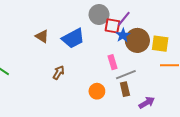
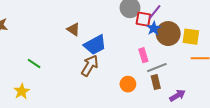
blue trapezoid: (73, 38) -> (95, 45), moved
brown arrow: (59, 73) -> (90, 66), size x1.5

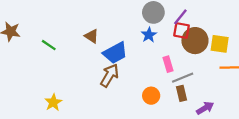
red square: (143, 19) -> (181, 30), moved
blue star: (154, 28) -> (149, 35), moved
green line: (34, 63) -> (49, 45), moved
yellow star: (22, 91) -> (53, 102), moved

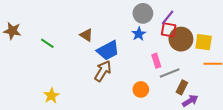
brown rectangle: (181, 93) -> (182, 87), moved, turned 40

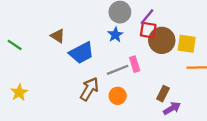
brown arrow: (103, 71) -> (89, 89), moved
gray line: (170, 73) -> (118, 70), moved
yellow star: (51, 96) -> (19, 92), moved

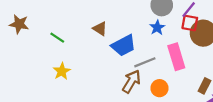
pink rectangle: (135, 64) -> (176, 57), size x1.6
gray line: (118, 70) -> (145, 62), moved
yellow star: (19, 92) -> (62, 71), moved

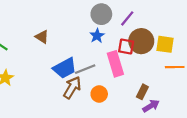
red square: (190, 23) -> (126, 47), moved
blue trapezoid: (124, 45) -> (65, 68), moved

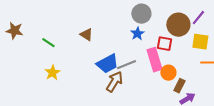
purple line: (127, 18) -> (198, 18), moved
brown circle: (141, 41) -> (178, 25), moved
orange circle: (99, 94) -> (168, 73), moved

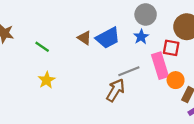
blue trapezoid: (107, 64) -> (108, 38), moved

